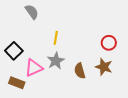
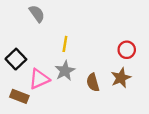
brown star: (104, 67) -> (121, 78), turned 30

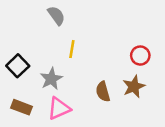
gray semicircle: (37, 14) -> (56, 15), moved
gray star: (65, 71) -> (51, 79), moved
pink triangle: (39, 79) -> (59, 108), moved

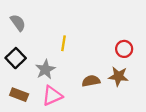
gray semicircle: (56, 15) -> (18, 23), moved
brown star: (134, 86) -> (118, 76), turned 30
brown semicircle: (103, 92) -> (91, 81), turned 96

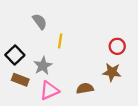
gray semicircle: (18, 23) -> (40, 22), moved
brown semicircle: (91, 81) -> (85, 88), moved
brown rectangle: (19, 95) -> (20, 80), moved

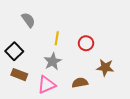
gray semicircle: (40, 22) -> (28, 20), moved
red circle: (117, 46) -> (86, 43), moved
gray star: (43, 66) -> (53, 61), moved

